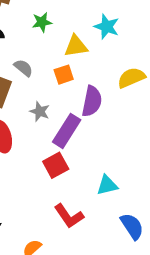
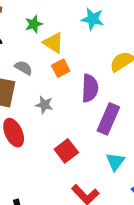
yellow triangle: (76, 46) -> (53, 43), moved, turned 50
purple rectangle: (67, 131) -> (108, 119), moved
cyan triangle: (107, 185) -> (115, 162), turned -30

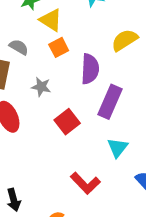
red square: (66, 151) -> (67, 122), moved

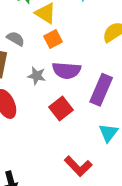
purple semicircle: (90, 69) -> (67, 70), moved, turned 92

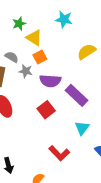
gray star: (37, 76) -> (26, 71), moved
purple rectangle: (101, 90) -> (76, 95), turned -70

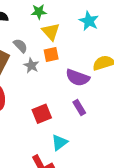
purple semicircle: (50, 81) -> (78, 78), moved
purple rectangle: (76, 95) -> (79, 108), size x0.6
cyan triangle: (82, 128) -> (59, 142), moved

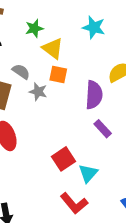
orange square: (51, 55) -> (58, 75), turned 35
purple semicircle: (78, 78) -> (94, 95), turned -95
red square: (42, 114) -> (63, 159), moved

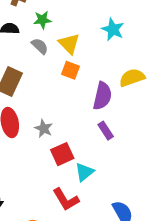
green star: (34, 28) -> (42, 20), moved
gray semicircle: (21, 72) -> (40, 46), moved
gray star: (38, 92) -> (44, 128), moved

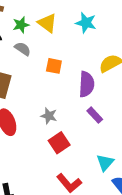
yellow triangle: (69, 44) -> (47, 23), moved
gray star: (44, 128) -> (49, 116), moved
cyan triangle: (84, 172) -> (105, 163), moved

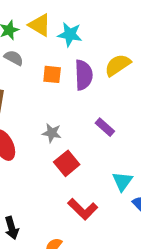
cyan star: (86, 23) -> (70, 34), moved
purple semicircle: (87, 84) -> (84, 75), moved

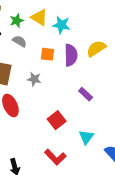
gray star: (52, 133) -> (34, 79), moved
cyan triangle: (122, 181) -> (86, 137), moved
red L-shape: (83, 209) -> (55, 157), moved

